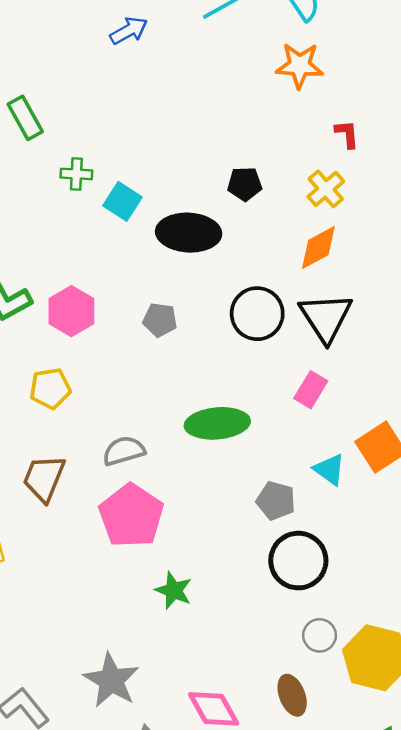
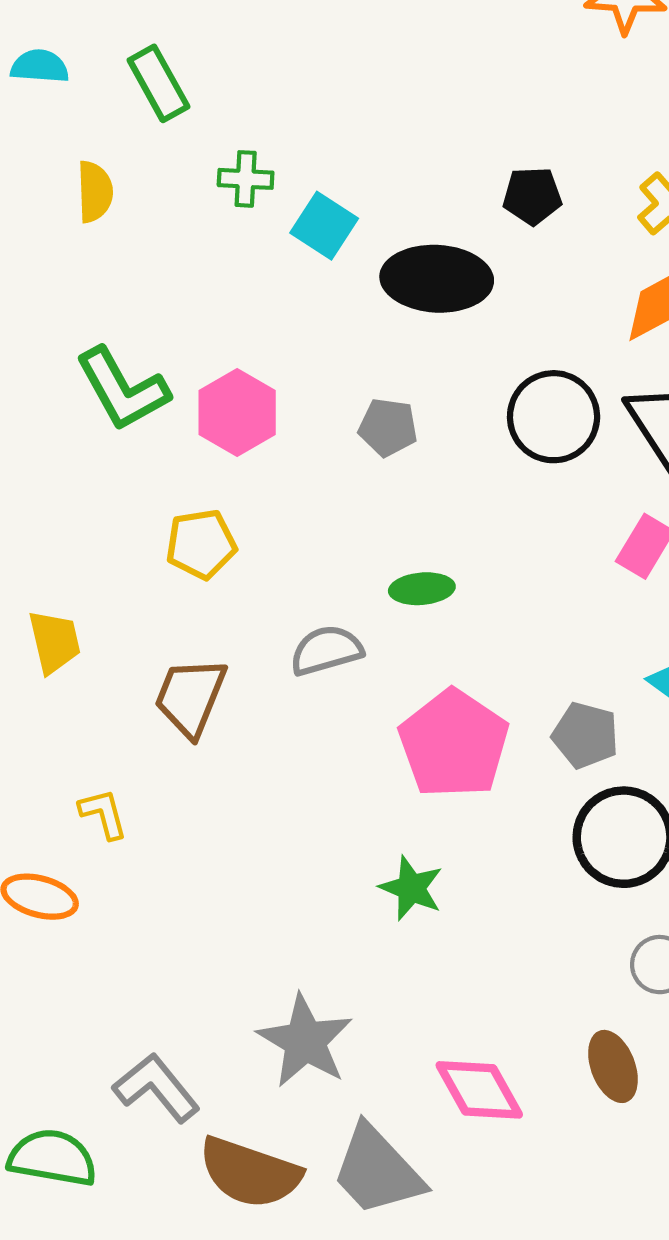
green ellipse: (217, 423) -> (422, 589), moved, size x0.6
pink pentagon: (131, 516) -> (454, 744), moved

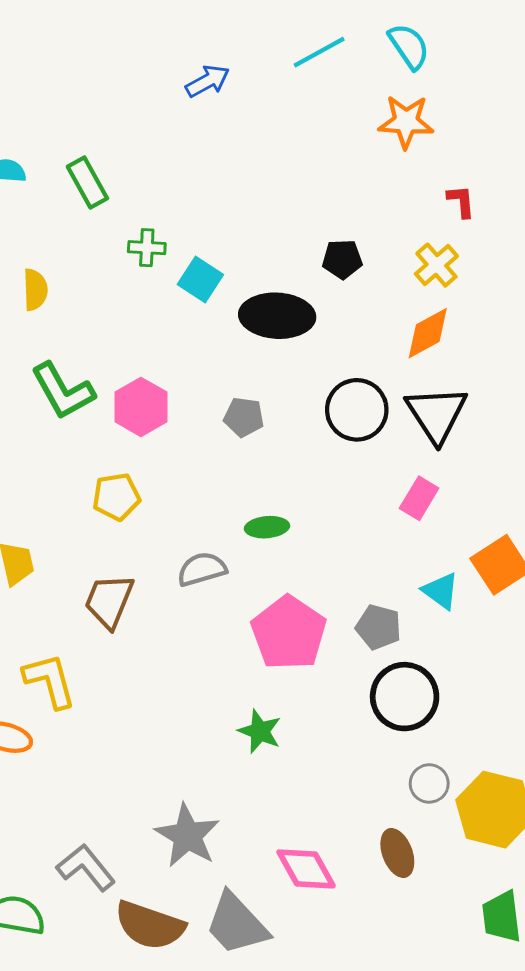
yellow semicircle: (95, 192) -> (35, 290), moved
yellow L-shape: (103, 814) -> (50, 681), size x1.6

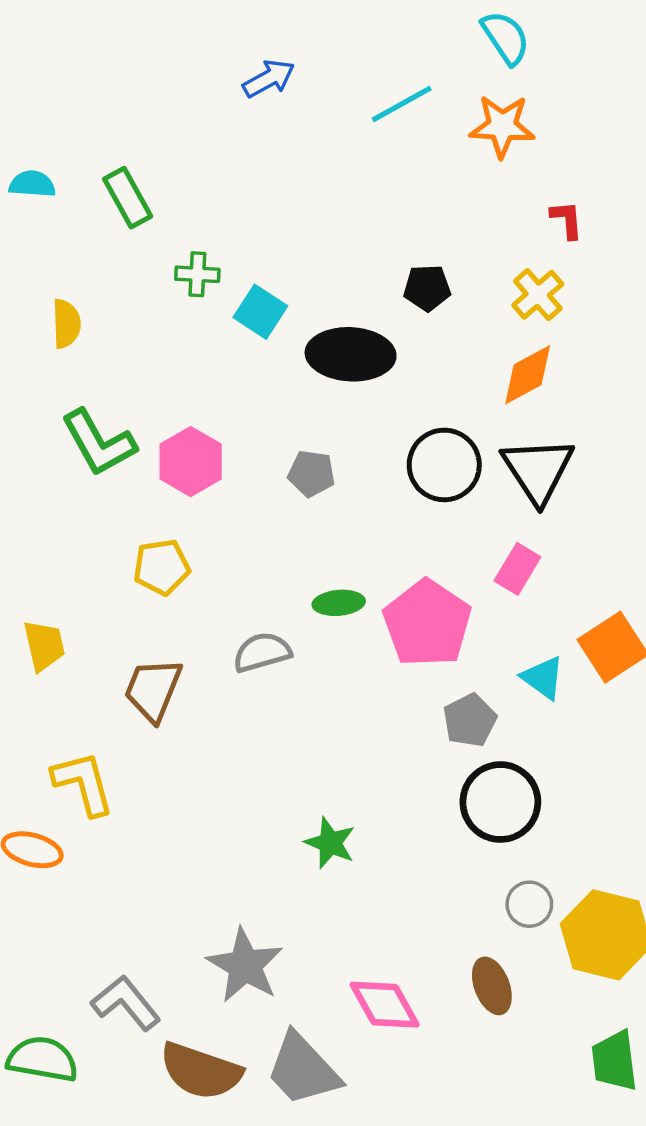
cyan line: (319, 52) -> (402, 104), moved
gray pentagon: (379, 627) -> (470, 720), turned 30
pink pentagon: (289, 633) -> (427, 623), moved

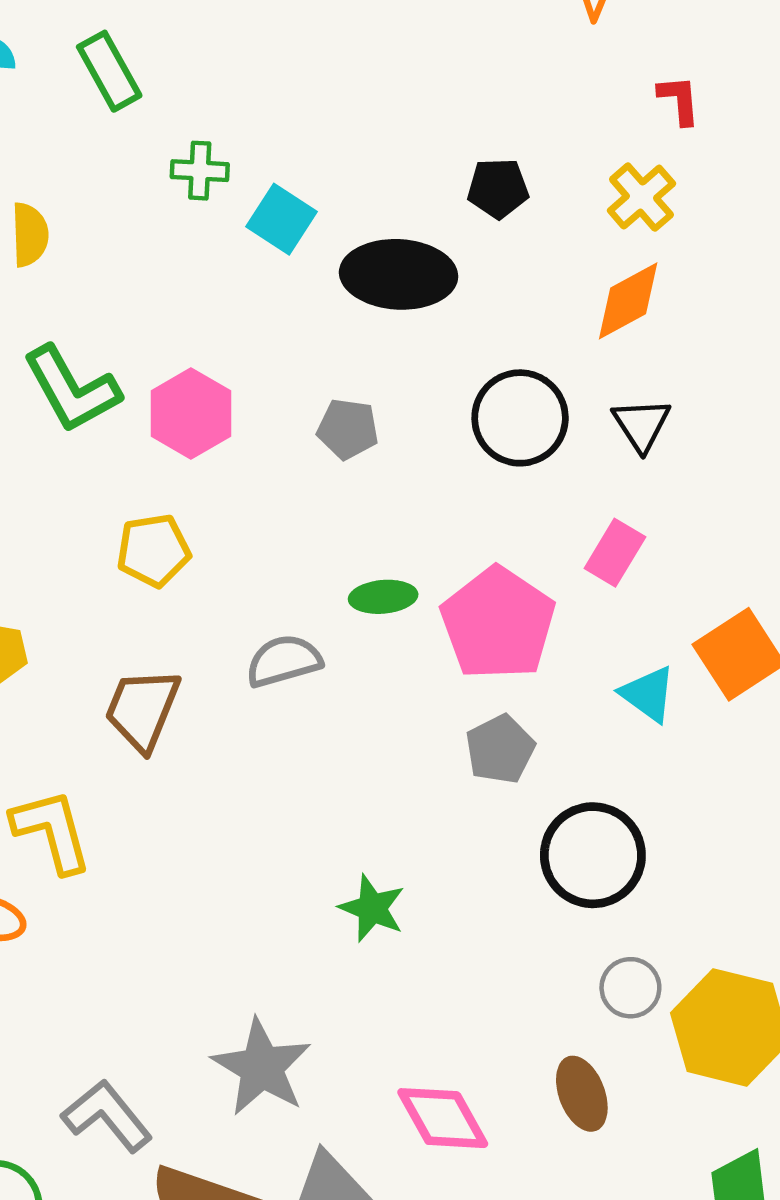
black triangle: (538, 470) -> (641, 425), size x0.6
gray pentagon: (470, 720) -> (500, 749), moved

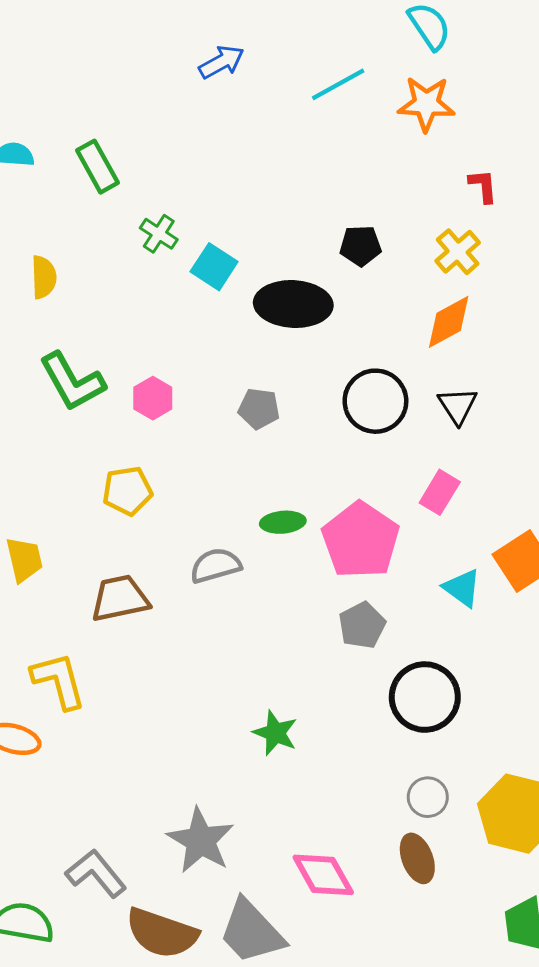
green cross: (200, 171) -> (159, 234), turned 30
pink hexagon: (191, 414) -> (153, 398), size x0.7
brown trapezoid: (142, 709) -> (120, 598), turned 56
gray circle: (630, 988) -> (428, 797), moved

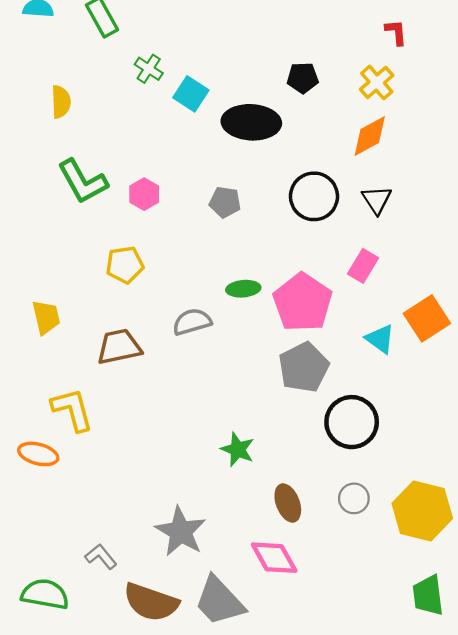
gray pentagon: (362, 625) -> (304, 367), size x1.4
brown ellipse: (417, 858) -> (288, 503), moved
gray L-shape: (96, 873) -> (101, 557), size x0.7

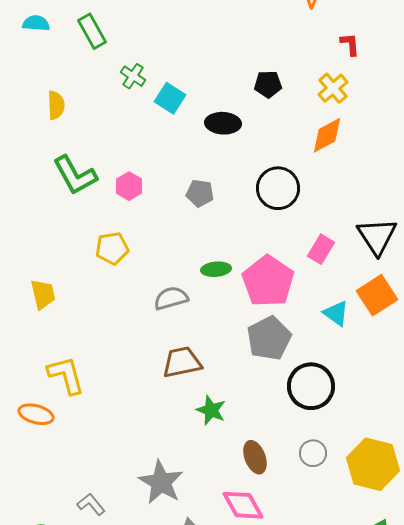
black ellipse: (251, 122) -> (223, 123), size x0.7
black triangle: (377, 200) -> (377, 236), moved, size x1.5
brown trapezoid: (119, 347) -> (182, 362), moved

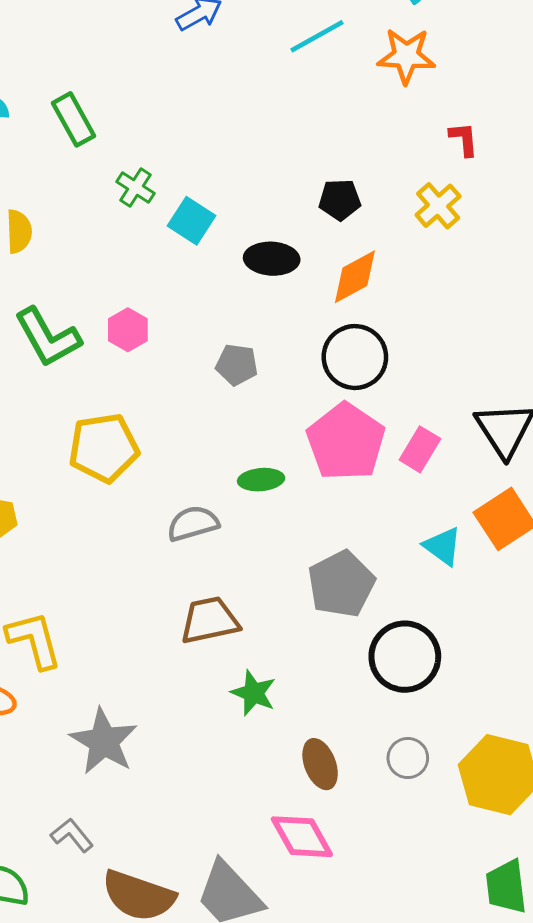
orange diamond: (327, 135) -> (355, 277), moved
pink hexagon: (129, 186) -> (128, 330), moved
yellow pentagon: (112, 248) -> (104, 448), size x1.4
pink pentagon: (268, 281) -> (346, 442), moved
gray star: (161, 482) -> (104, 741), moved

